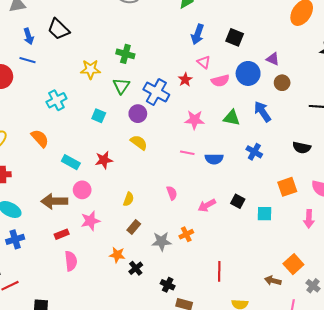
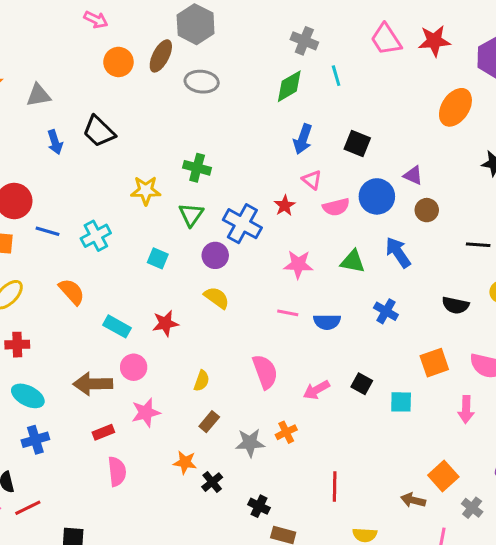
blue line: (28, 60) -> (47, 231), moved
pink semicircle: (172, 193) -> (265, 372), size x1.6

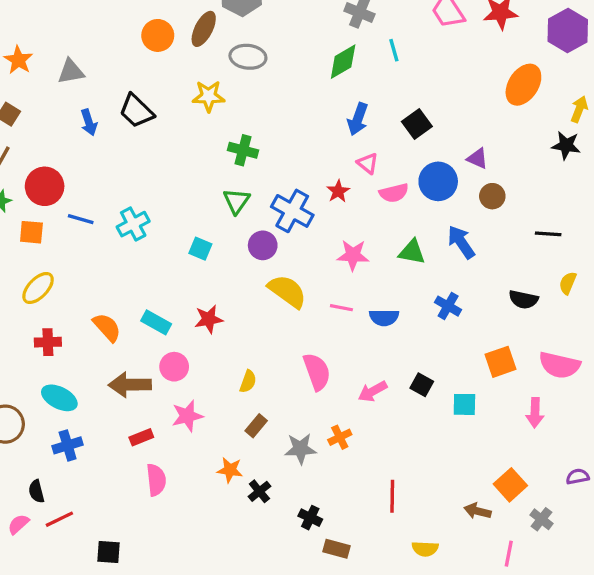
black square: (357, 144) -> (417, 124), turned 32
yellow star: (146, 190) -> (209, 96), moved
orange semicircle: (72, 292) -> (107, 327), moved
yellow semicircle: (217, 298) -> (287, 291), moved, size x1.4

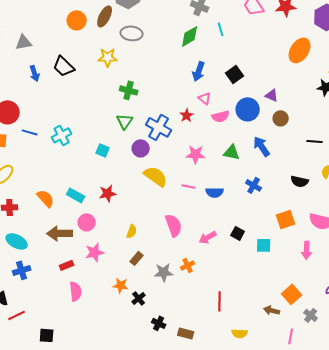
black cross: (310, 518) -> (159, 323), moved

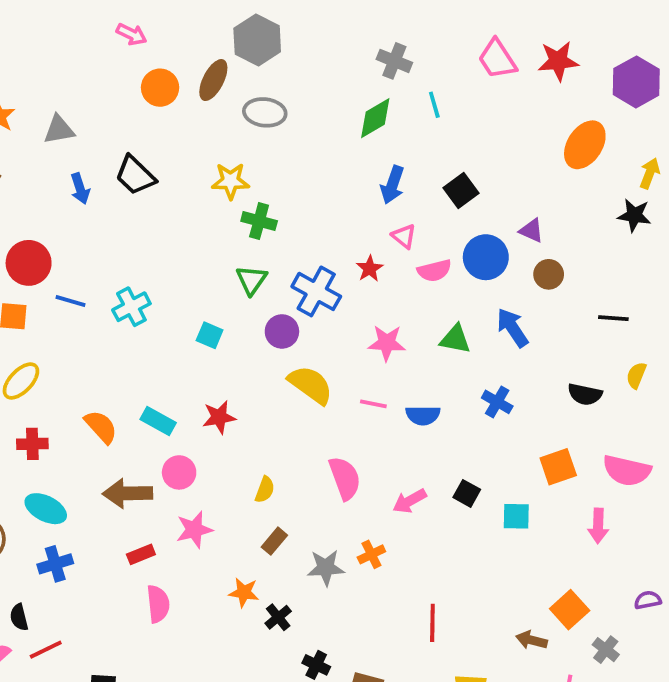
yellow star: (108, 57) -> (231, 181), moved

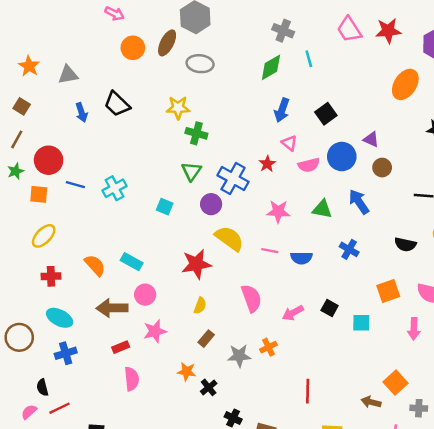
red star: (219, 417) -> (196, 264), moved, size x1.4
gray cross: (606, 650) -> (419, 408), turned -35

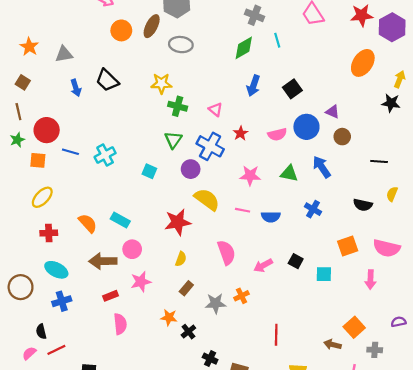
red star: (388, 31) -> (362, 15), moved
brown line: (17, 139) -> (18, 112), turned -42
pink triangle: (289, 143) -> (216, 110), moved

